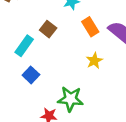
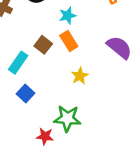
orange rectangle: (90, 27) -> (69, 41), moved
yellow star: (94, 61) -> (80, 76), moved

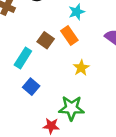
cyan star: (68, 16) -> (77, 12), moved

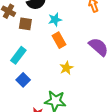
cyan star: (77, 12) -> (55, 20), moved
brown square: (46, 40) -> (25, 24), moved, turned -32

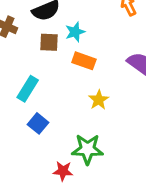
brown square: (25, 24) -> (49, 42), moved
orange rectangle: (59, 40) -> (84, 61), turned -35

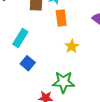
orange rectangle: (84, 61) -> (61, 18), turned 63

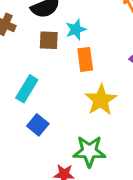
yellow star: (72, 46) -> (101, 100), size x1.5

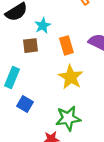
brown square: (49, 40) -> (31, 46), moved
orange rectangle: (85, 59) -> (66, 45), moved

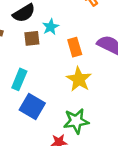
brown square: (31, 46) -> (32, 38), moved
blue square: (25, 104) -> (32, 107), size x1.5

